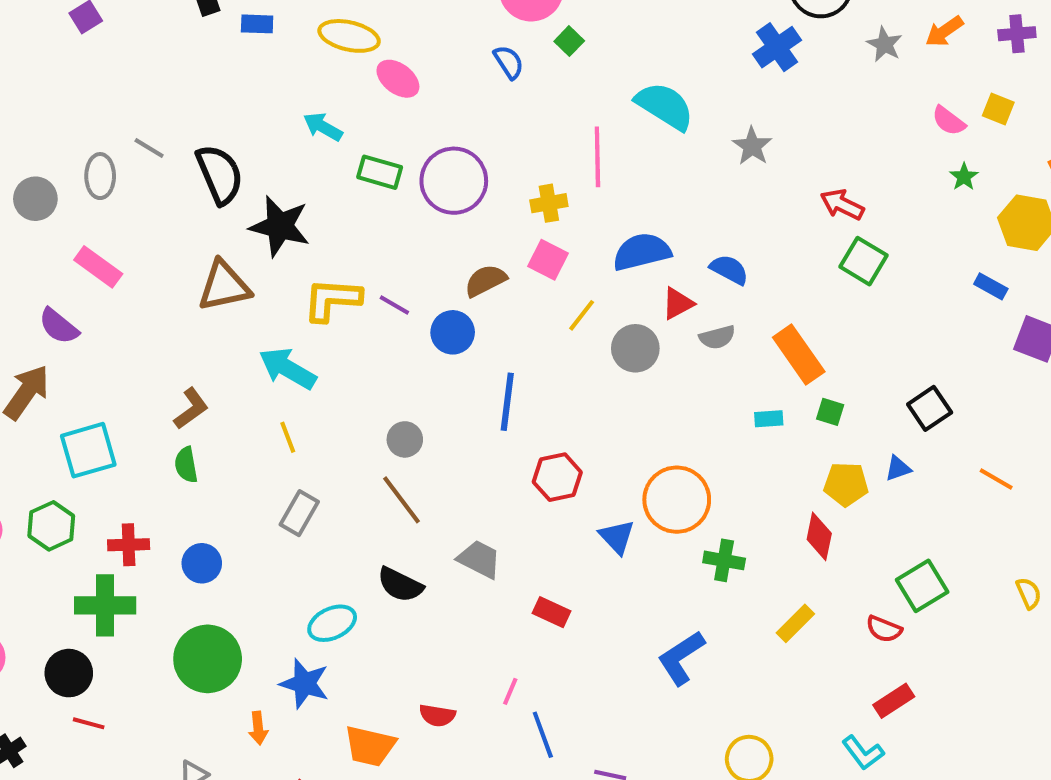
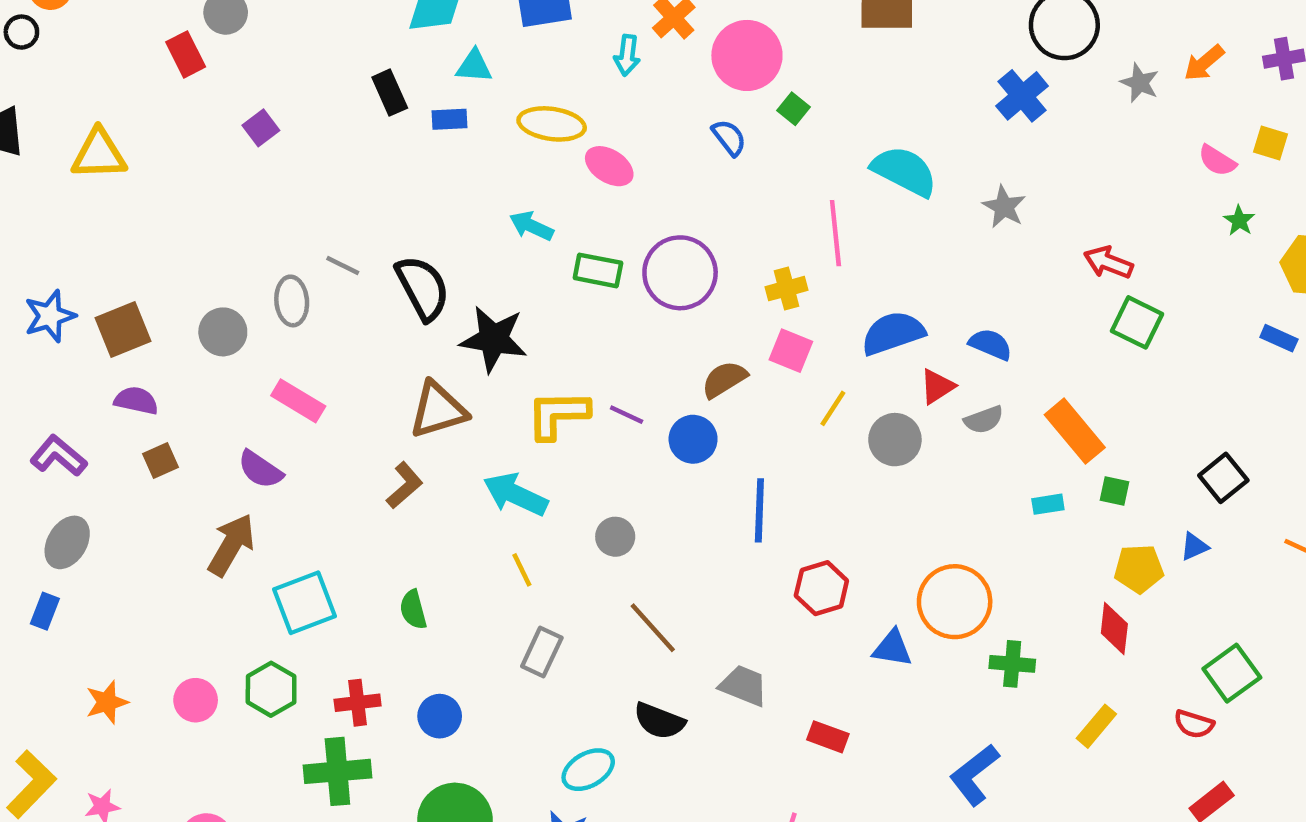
brown L-shape: (191, 409) -> (405, 485), moved
gray circle: (405, 439) -> (615, 537), moved
blue triangle: (617, 537) -> (892, 648), turned -33

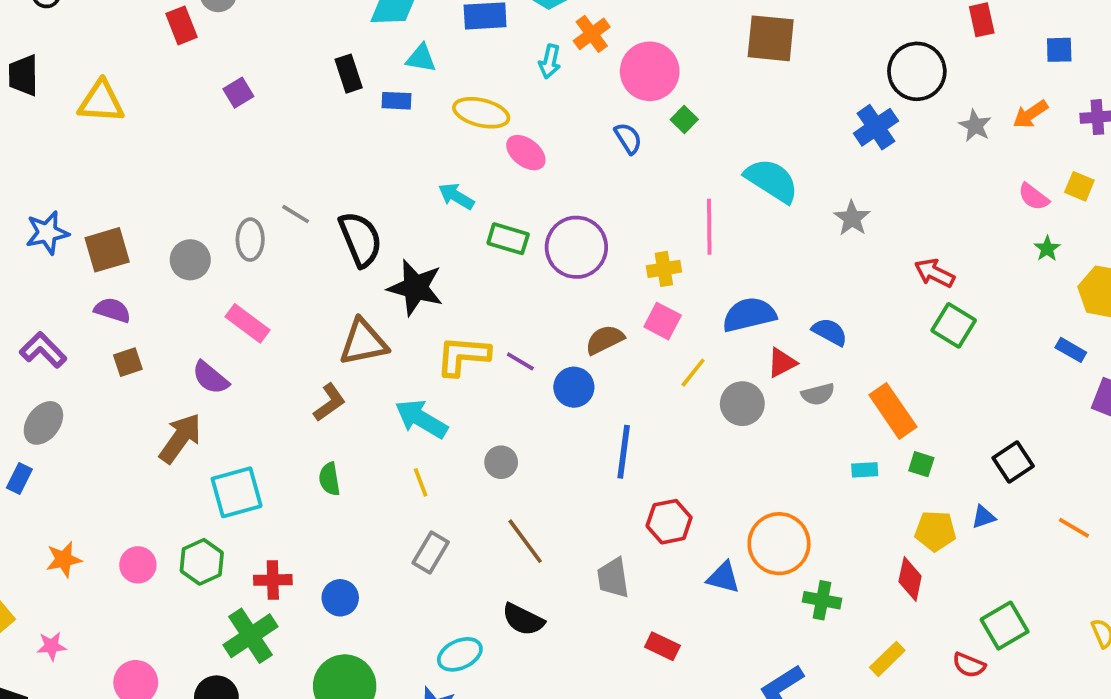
green semicircle: (413, 610) -> (329, 479), moved
gray trapezoid: (744, 686) -> (613, 578), moved, turned -126
green cross: (337, 771) -> (251, 636), turned -34

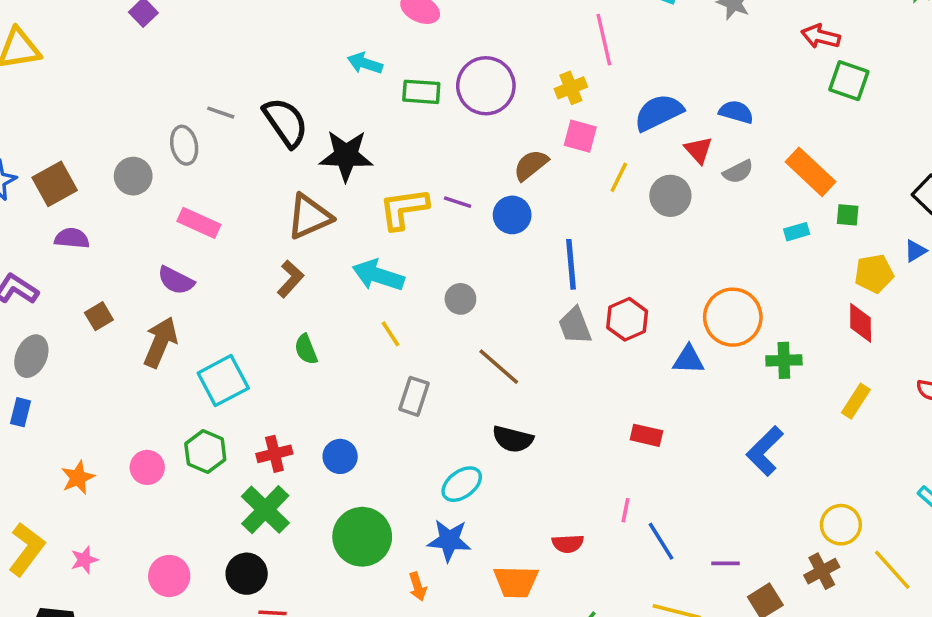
brown square: (128, 362) -> (99, 316), moved
red triangle: (782, 363) -> (698, 150), turned -32
gray trapezoid: (613, 578) -> (575, 326), moved

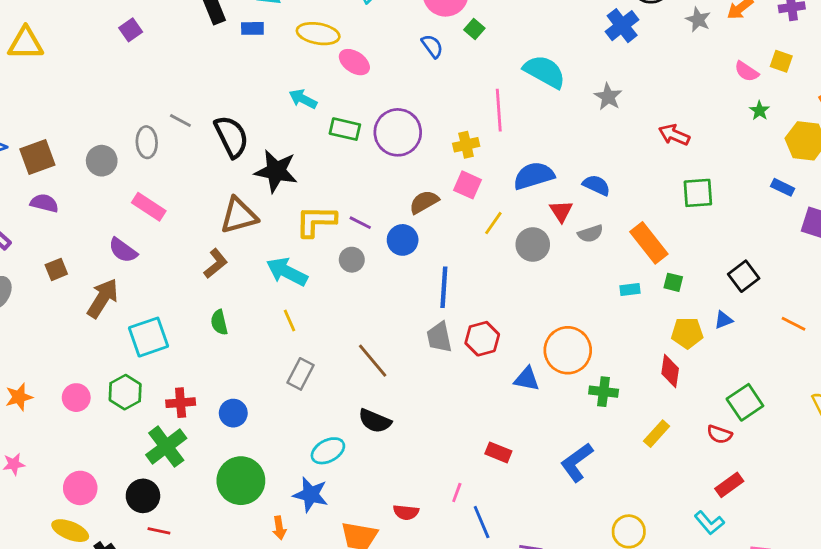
green square: (849, 81) -> (698, 193), moved, turned -32
gray circle: (460, 299) -> (352, 260), moved
red rectangle: (646, 435) -> (498, 452), moved

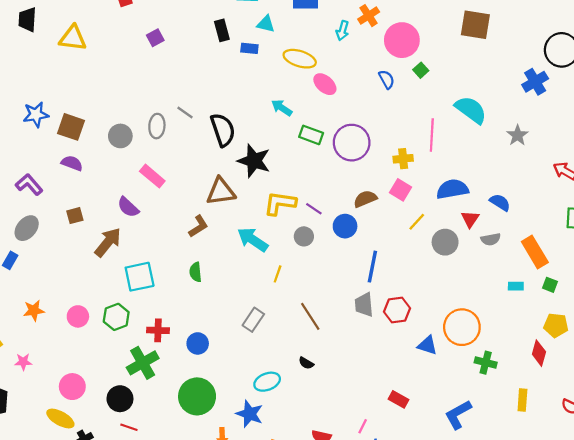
brown square: (37, 157) -> (71, 127), turned 32
yellow line: (289, 321) -> (278, 274), moved, turned 36
black semicircle: (375, 421) -> (306, 363), size x0.6
yellow rectangle: (657, 434) -> (522, 400), turned -45

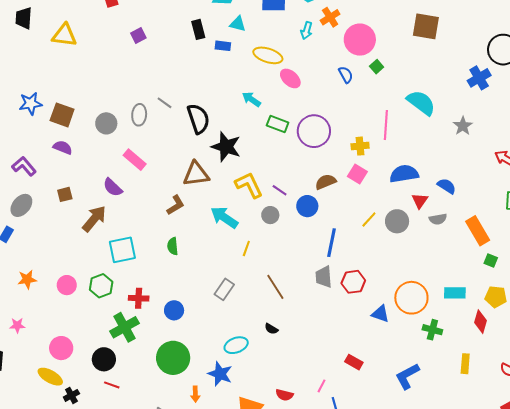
yellow L-shape: (280, 203) -> (249, 185), turned 56
yellow line: (417, 222) -> (369, 220), moved
cyan rectangle: (516, 286) -> (455, 293), moved, size x1.5

